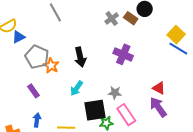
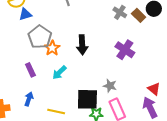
gray cross: (112, 18) -> (120, 12), turned -32
cyan arrow: (77, 88) -> (59, 72), moved

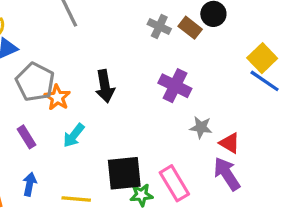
gray star: (110, 86) -> (201, 127), moved

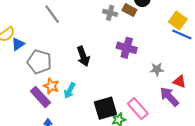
orange star: (57, 97) -> (51, 86), moved
gray star: (201, 127) -> (157, 69), moved
purple rectangle: (27, 137) -> (40, 97), size x1.5
red triangle: (230, 143) -> (179, 82), moved

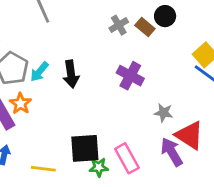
gray cross: (110, 13) -> (119, 25), turned 32
red triangle: (179, 82) -> (189, 135), size x1.6
cyan arrow: (70, 91) -> (39, 72), moved

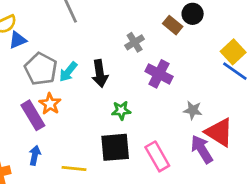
gray cross: (119, 25) -> (135, 42), moved
green star: (99, 167) -> (121, 110), moved

